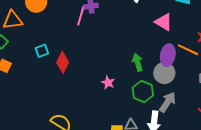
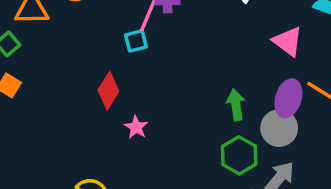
cyan square: (42, 51) -> (136, 41), moved
pink star: (108, 83) -> (136, 127), moved

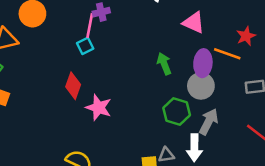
green arrow: (236, 105) -> (164, 64), moved
pink star: (136, 127) -> (99, 108), size x1.5

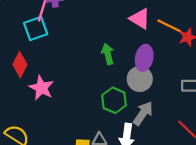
cyan square: (85, 46) -> (36, 29), size x1.5
orange line: (227, 54) -> (169, 26), moved

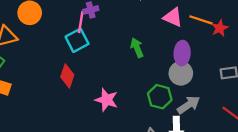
green arrow: (108, 54) -> (137, 48), moved
pink star: (41, 88) -> (107, 100), moved
gray arrow: (143, 113) -> (188, 105), turned 30

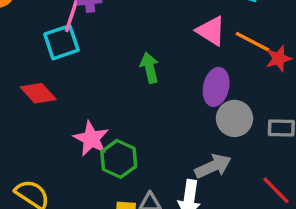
gray circle: (181, 73) -> (235, 118), moved
red diamond: (67, 76) -> (38, 93), turned -70
green hexagon: (160, 97) -> (119, 159), moved

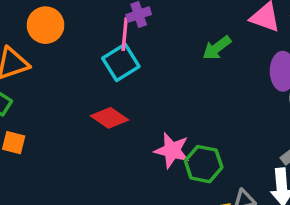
green arrow: (150, 68) -> (217, 48), moved, turned -100

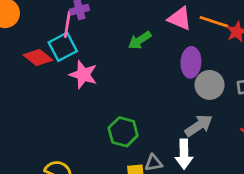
red diamond: (110, 118) -> (38, 57), moved
pink star: (172, 150) -> (83, 75), moved

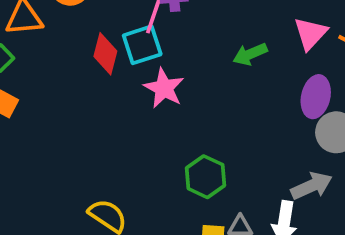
pink triangle: (180, 19) -> (311, 33), turned 40
red diamond: (38, 57) -> (105, 54), turned 56

